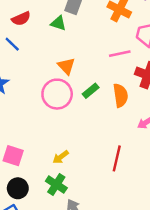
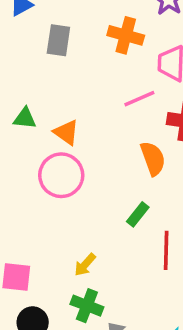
green triangle: (58, 23) -> (25, 118), moved
green rectangle: (91, 91) -> (138, 214), moved

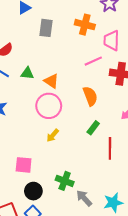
orange semicircle: (153, 158) -> (90, 96), moved
yellow arrow: (85, 265) -> (53, 135), moved

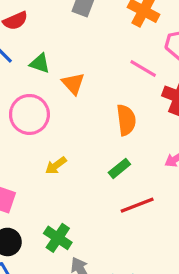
pink line: (93, 61) -> (143, 68), turned 42
pink circle: (49, 106) -> (29, 114), moved
red line: (110, 148) -> (137, 205), turned 55

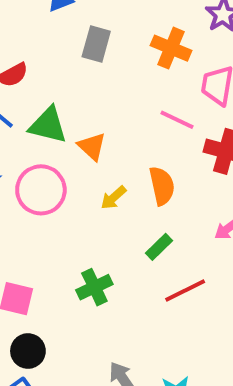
green triangle: (40, 63) -> (48, 125), size x1.5
yellow arrow: (56, 165) -> (113, 198), moved
green cross: (58, 238) -> (94, 287), moved, turned 36

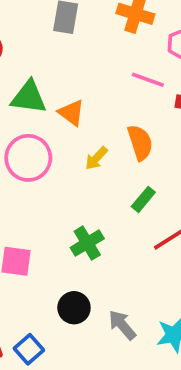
black circle: (28, 351) -> (74, 308), moved

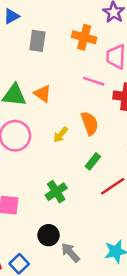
orange triangle: (71, 113) -> (43, 94), moved
gray arrow: (122, 325) -> (70, 253), moved

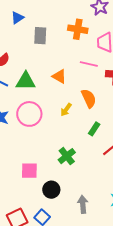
orange triangle: (43, 94) -> (59, 76), moved
black circle: (48, 235) -> (51, 190), moved
gray arrow: (70, 253) -> (83, 204), turned 42

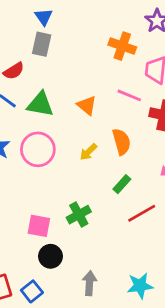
blue triangle: (17, 18) -> (44, 17), turned -40
gray rectangle: (40, 36) -> (42, 44), moved
pink square: (29, 171) -> (39, 226), moved

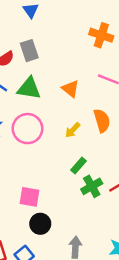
gray rectangle: (42, 44) -> (29, 51), moved, turned -30
green rectangle: (122, 184) -> (78, 166), moved
green cross: (79, 215) -> (92, 186), moved

